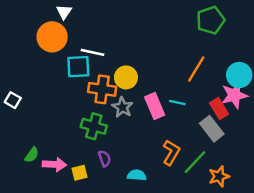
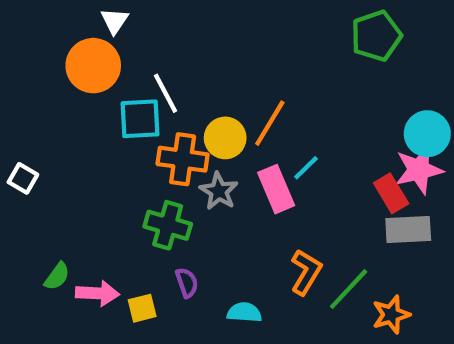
white line: (93, 52) -> (166, 93), turned 50
orange line: (196, 69) -> (270, 123), moved
cyan line: (177, 102) -> (306, 168), moved, turned -56
gray rectangle: (212, 129) -> (408, 229), moved, turned -55

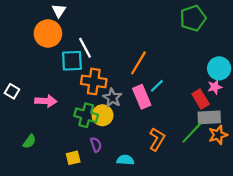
yellow circle: (225, 138) -> (102, 115), moved
pink star: (419, 170) -> (215, 87), size x0.6
green line: (349, 289) -> (192, 133), moved
pink arrow: (97, 293) -> (46, 101), moved
orange star: (391, 315) -> (218, 135), moved

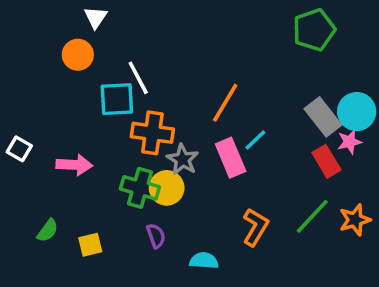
orange circle: (48, 33) -> (78, 55), size x0.7
gray rectangle: (209, 117) -> (323, 117), moved, turned 55
yellow square: (73, 158) -> (90, 245), moved

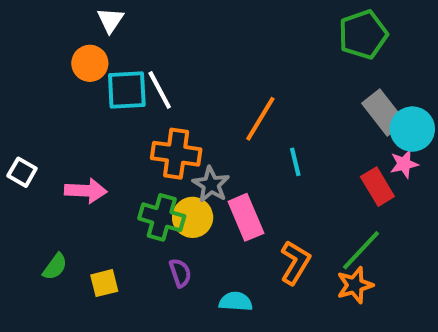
cyan square: (117, 99) -> (127, 90), moved
gray rectangle: (323, 117) -> (384, 113), moved
cyan line: (255, 140) -> (295, 162), turned -60
pink rectangle: (231, 158) -> (246, 217), moved
orange star: (355, 220) -> (355, 285), moved

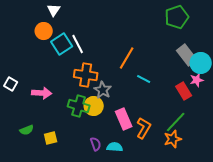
cyan square: (127, 90) -> (62, 44), turned -30
cyan line: (295, 162) -> (144, 79), turned -48
pink rectangle: (246, 217) -> (124, 119), moved
green semicircle: (55, 267) -> (27, 130), turned 32
purple semicircle: (180, 273) -> (96, 144), moved

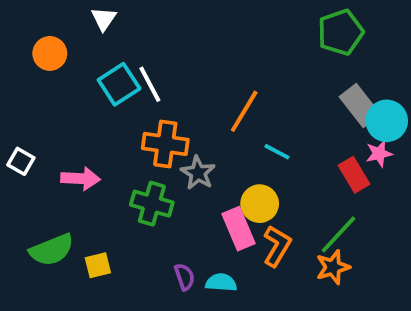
orange circle: (44, 31) -> (50, 53), moved
yellow circle: (94, 106) -> (260, 204), moved
green semicircle: (27, 130) -> (52, 250), size x1.6

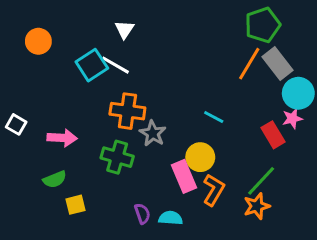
white triangle: (104, 19) -> (125, 29), moved
white line: (150, 84) -> (116, 65), turned -32
gray rectangle: (360, 105) -> (278, 64), moved
orange line: (244, 111) -> (249, 64), moved
green semicircle: (52, 250) -> (55, 179), moved, size x0.7

